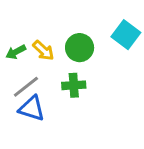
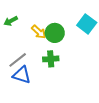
yellow arrow: (43, 51) -> (39, 32), moved
green arrow: (16, 52) -> (11, 21), moved

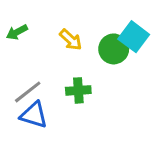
yellow arrow: (39, 32) -> (71, 40), moved
green circle: (55, 33) -> (114, 49), moved

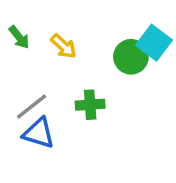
green arrow: (17, 32) -> (19, 37), turned -100
yellow arrow: (71, 40) -> (64, 46), moved

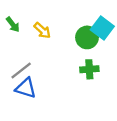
green cross: (90, 105) -> (89, 69), moved

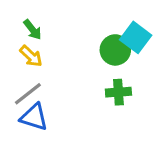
green arrow: (13, 25) -> (33, 30), moved
yellow arrow: (42, 30) -> (31, 56), moved

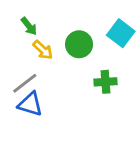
green circle: (115, 50) -> (79, 44), moved
yellow arrow: (31, 56) -> (43, 50), moved

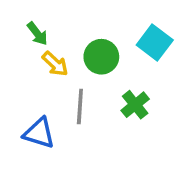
green cross: (105, 82) -> (135, 105), turned -35
gray line: (25, 83) -> (80, 107), moved, turned -48

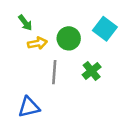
yellow arrow: (55, 64) -> (37, 43), turned -54
blue triangle: (39, 133) -> (29, 107), moved, turned -30

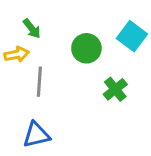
yellow arrow: (37, 43) -> (17, 54), moved
gray line: (54, 72) -> (39, 82), moved

